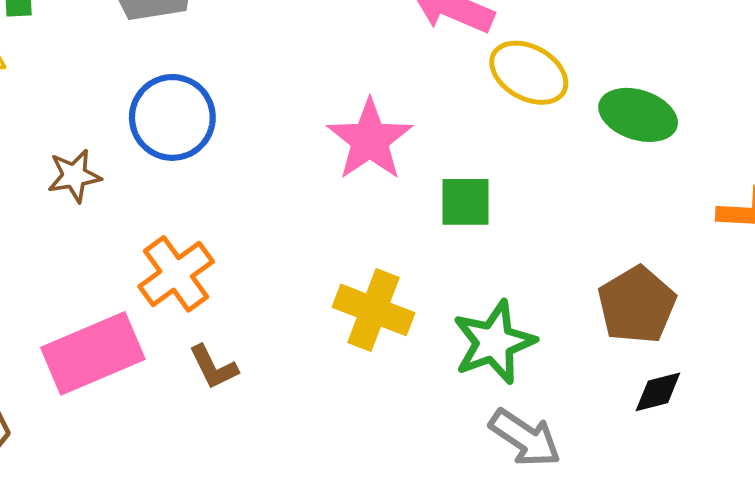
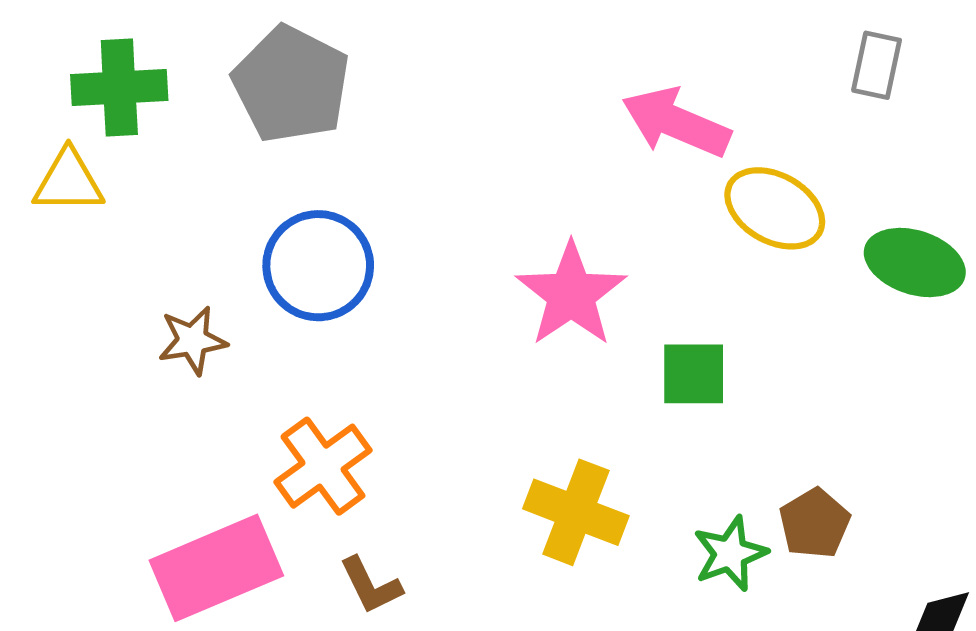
brown pentagon: (637, 305) -> (815, 523), moved, size x0.7
green star: (494, 342) -> (730, 554), size x0.7

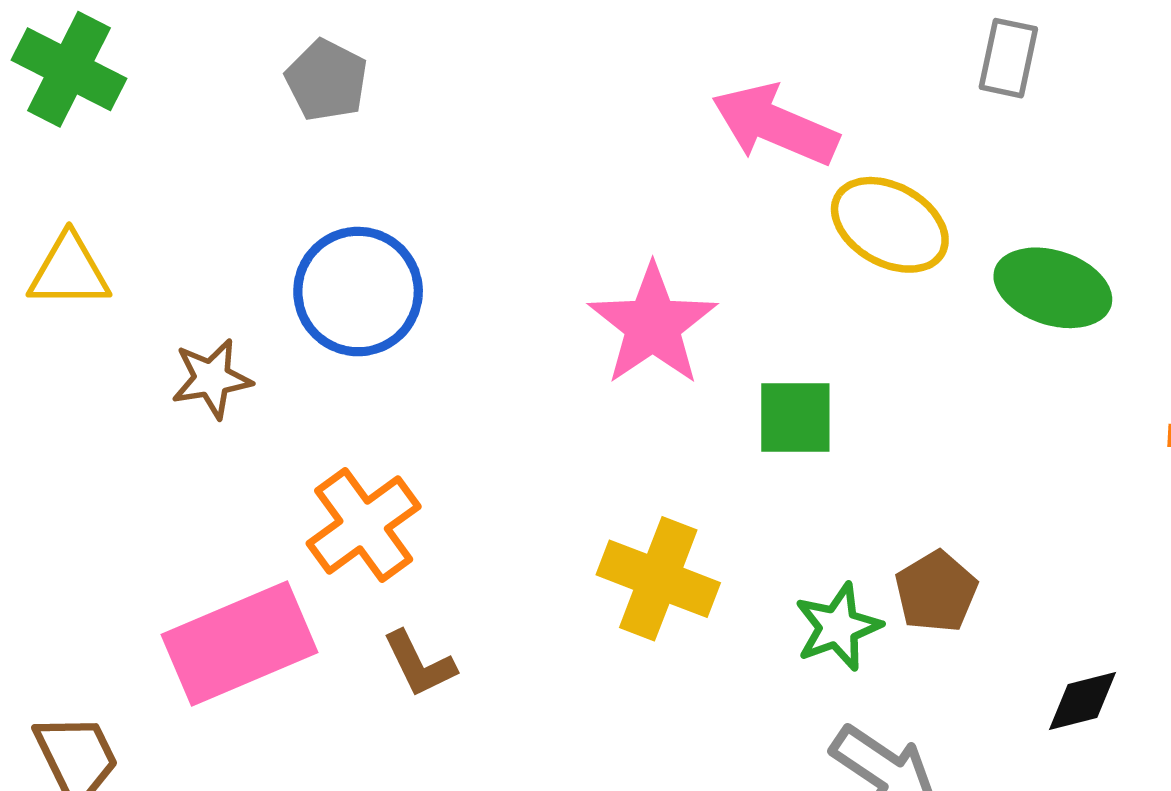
gray pentagon: (291, 84) -> (327, 80), size x0.6
green cross: (119, 87) -> (69, 69), moved, turned 30
yellow triangle: (68, 181) -> (69, 271), moved

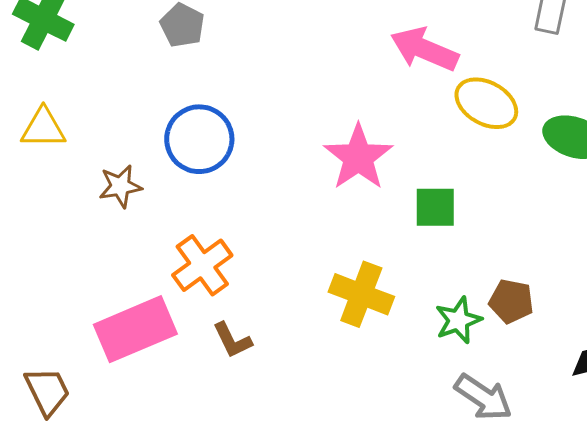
brown pentagon: (936, 592) -> (511, 301), turned -30

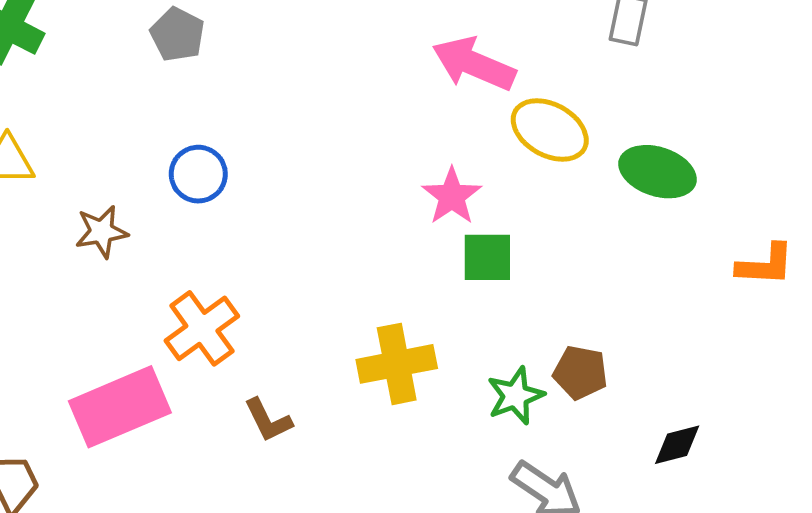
blue circle: (199, 139) -> (198, 174), size x0.7
pink star: (358, 157) -> (452, 196), moved, size x0.7
yellow cross: (361, 294) -> (397, 364), turned -32
brown L-shape: (232, 340) -> (268, 420), moved

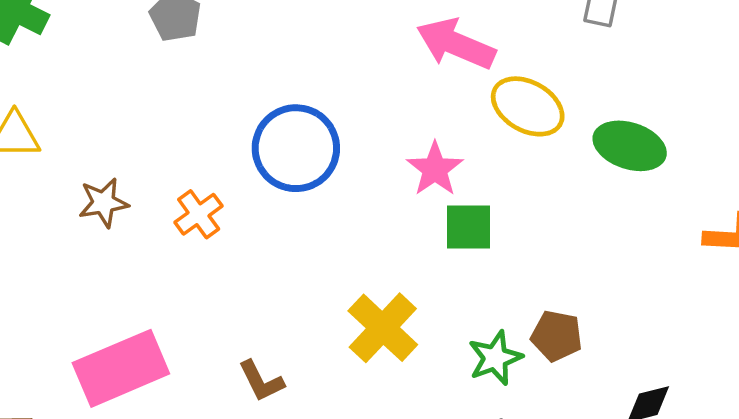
blue circle: (198, 174) -> (296, 148), moved, size x1.6
orange cross: (202, 328) -> (199, 214), moved, size x0.7
yellow cross: (397, 364) -> (383, 328), turned -36

